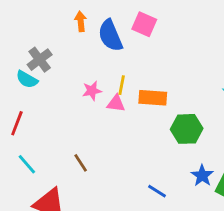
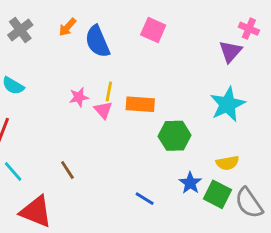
orange arrow: (81, 21) -> (67, 27), turned -132
pink square: (144, 24) -> (153, 30), moved
gray cross: (40, 60) -> (20, 30), moved
pink triangle: (116, 103) -> (103, 110), turned 42

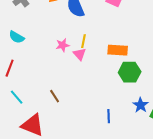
orange rectangle: (140, 104) -> (118, 50), moved
blue line: (145, 199) -> (109, 116), turned 56

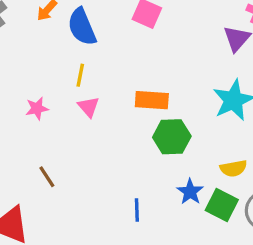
yellow line: (84, 41) -> (80, 75), moved
pink star: (63, 45) -> (37, 108), moved

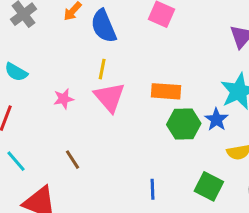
pink triangle: (89, 107) -> (110, 97), size x1.6
blue star: (190, 192) -> (216, 120), moved
green square: (222, 205) -> (209, 186), moved

